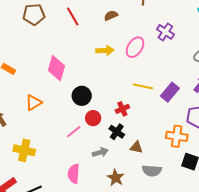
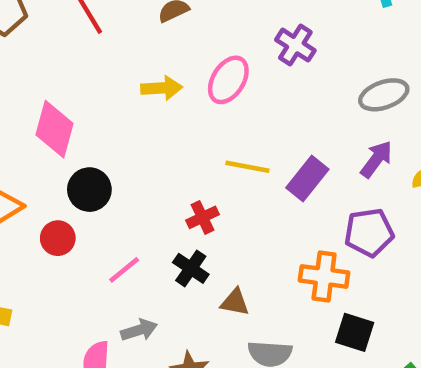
black circle: (82, 96) -> (89, 190), moved
red circle: (93, 118) -> (58, 238), moved
pink line: (74, 132) -> (124, 270), moved
gray arrow: (100, 152) -> (139, 330), moved

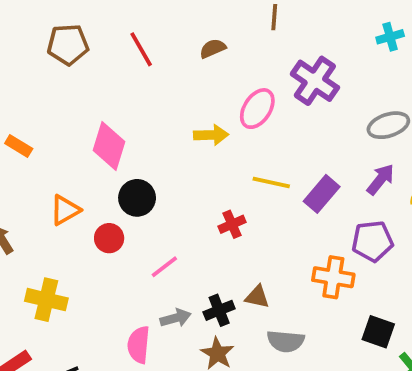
purple cross: (295, 45) -> (315, 81), size x1.4
yellow arrow: (162, 88) -> (211, 135), moved
black cross: (191, 268) -> (219, 310), moved, turned 32
black square: (355, 332) -> (378, 332), moved

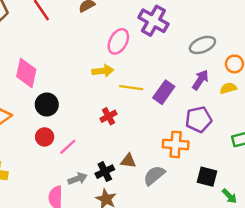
yellow arrow: (211, 135) -> (103, 71), moved
red circle: (109, 238) -> (45, 137), moved
gray semicircle: (286, 341) -> (154, 175), moved, turned 140

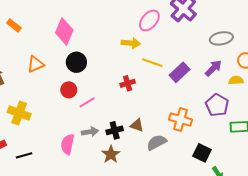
purple pentagon: (198, 119) -> (217, 105), moved, turned 30

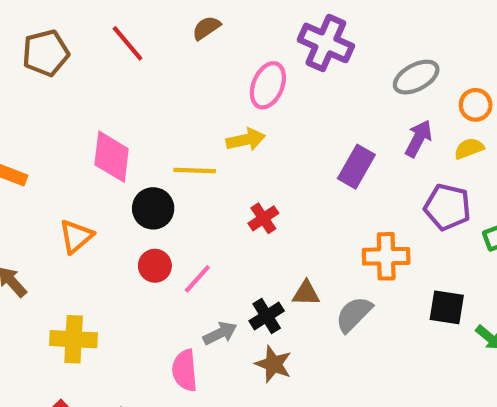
yellow line: (152, 63) -> (195, 170), moved

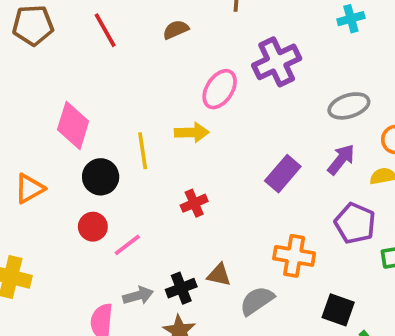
purple cross: (326, 43) -> (277, 62), turned 30
yellow line: (195, 170) -> (143, 151), turned 69

